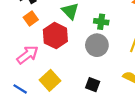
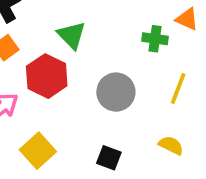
green cross: (101, 22) -> (155, 39), moved

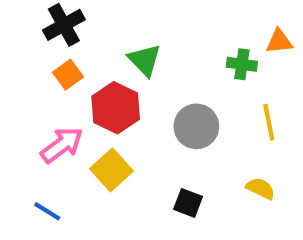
orange triangle: (187, 19) -> (279, 41), turned -30
yellow line: (178, 88) -> (269, 122), turned -32
yellow square: (38, 151) -> (111, 170), moved

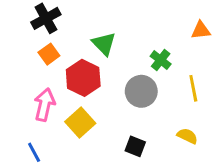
green cross: (242, 64) -> (161, 60), moved, turned 30
pink arrow: (62, 145) -> (44, 105), turned -40
blue line: (47, 211) -> (34, 152), turned 30

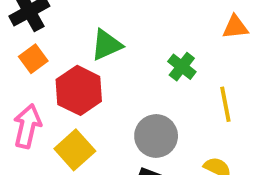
green triangle: (104, 44) -> (107, 45), turned 50
gray circle: (141, 91) -> (156, 136), moved

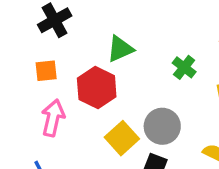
orange square: (33, 59) -> (46, 71), moved, turned 30
yellow square: (75, 150) -> (122, 138), moved

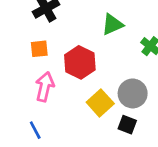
green triangle: (120, 49) -> (112, 24), moved

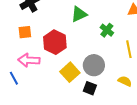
pink arrow: (45, 87) -> (29, 60), turned -100
blue line: (35, 130) -> (14, 78), moved

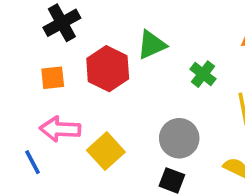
red hexagon: (55, 42) -> (108, 69), moved
yellow square: (70, 72) -> (106, 151), moved

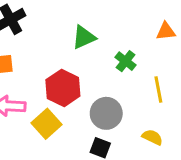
red hexagon: (108, 69) -> (63, 88), moved

